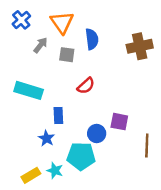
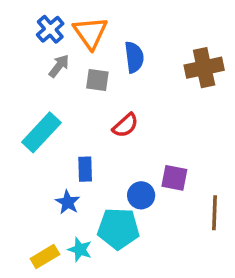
blue cross: (21, 20) -> (50, 29), moved
cyan rectangle: (29, 90) -> (41, 132), turned -64

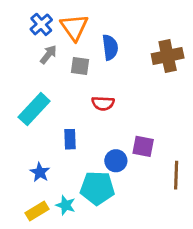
red semicircle: (125, 125) -> (103, 103), turned 45
blue star: (68, 202) -> (40, 172), moved

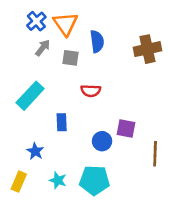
cyan pentagon: (97, 188) -> (94, 180), moved
yellow rectangle: (37, 211) -> (19, 182), moved, turned -36

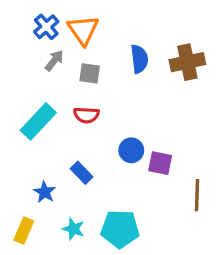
blue semicircle: (97, 41) -> (139, 59), moved
red semicircle: (91, 91) -> (86, 115), moved
blue rectangle: (62, 122) -> (82, 173), moved, turned -42
blue circle: (102, 141) -> (131, 150), moved

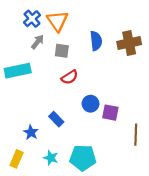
red semicircle: (86, 115) -> (70, 77), moved, turned -35
cyan rectangle: (38, 121) -> (18, 71), moved, turned 35

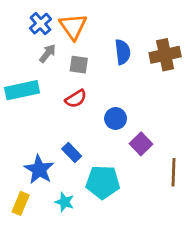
red semicircle: (70, 77) -> (76, 99), moved
blue circle: (91, 104) -> (116, 118), moved
purple square: (110, 113) -> (141, 144), turned 35
blue star: (31, 132) -> (39, 169), size x1.5
cyan pentagon: (83, 158) -> (103, 182), moved

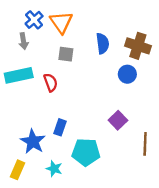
gray arrow: (48, 53) -> (23, 41), moved, turned 133
brown cross: (165, 55) -> (138, 46), turned 30
red semicircle: (76, 99) -> (51, 82), moved, turned -78
blue circle: (116, 118) -> (127, 74), moved
blue rectangle: (72, 152) -> (60, 127), turned 63

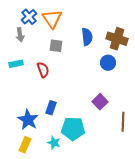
cyan rectangle: (19, 75) -> (16, 64), size x0.6
cyan star: (54, 169) -> (54, 143), moved
yellow rectangle: (18, 170) -> (25, 145), moved

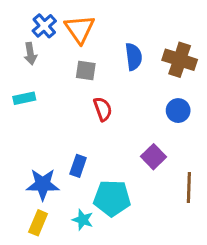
blue circle: (108, 63) -> (178, 111), moved
red semicircle: (43, 70) -> (103, 109), moved
blue star: (28, 120) -> (43, 184), turned -30

